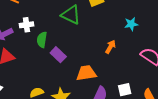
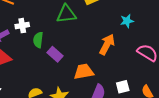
green triangle: (71, 15) -> (66, 14), turned -30
orange arrow: (110, 47) -> (107, 44), size x1.5

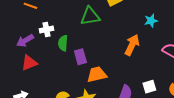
purple rectangle: (55, 54) -> (80, 57), turned 35
orange trapezoid: (84, 72) -> (97, 75), moved

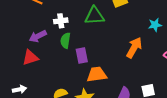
white cross: (47, 29) -> (61, 21), moved
purple arrow: (25, 41) -> (38, 36), moved

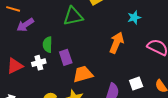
white cross: (61, 21) -> (39, 63), moved
purple arrow: (38, 36) -> (25, 25), moved

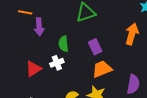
purple arrow: (25, 25) -> (39, 27), turned -54
purple rectangle: (66, 57) -> (95, 47), moved

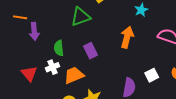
red triangle: (33, 69) -> (29, 74), turned -36
orange trapezoid: (102, 69) -> (74, 75), moved

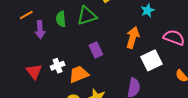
orange line: (20, 17) -> (26, 15), turned -40
green semicircle: (59, 48) -> (61, 19), moved
white square: (152, 75) -> (152, 60), moved, size x1.5

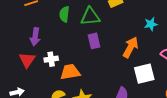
purple arrow: (40, 30) -> (35, 37), moved
purple rectangle: (96, 50) -> (94, 41), moved

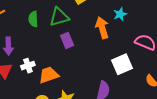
orange arrow: (131, 47) -> (102, 28), moved, turned -35

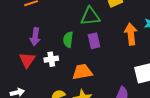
green semicircle: (33, 19) -> (68, 40), moved
orange trapezoid: (49, 75) -> (82, 72), moved

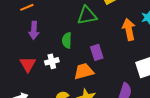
purple arrow: (35, 37) -> (34, 30), moved
purple rectangle: (94, 41) -> (97, 52), moved

